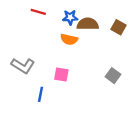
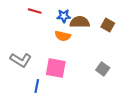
pink square: (61, 74) -> (56, 68), size x1.5

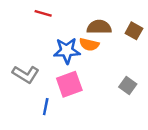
blue star: (64, 16) -> (67, 51), moved, size x1.5
orange semicircle: (63, 36) -> (89, 44), moved
pink square: (56, 68) -> (69, 84), turned -30

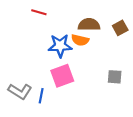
brown square: (134, 31) -> (120, 28), turned 32
gray L-shape: (26, 74) -> (20, 91), moved
gray square: (128, 85) -> (115, 77), turned -32

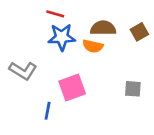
red line: (39, 12) -> (55, 14), moved
blue star: (60, 46) -> (62, 37), moved
gray L-shape: (20, 91) -> (23, 71), moved

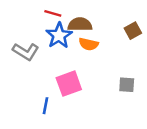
brown semicircle: (103, 28) -> (80, 24), moved
blue star: (62, 37) -> (59, 36), turned -30
gray L-shape: (23, 71) -> (26, 52), moved

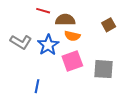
blue star: (59, 36) -> (48, 45), moved
pink square: (69, 84) -> (72, 61), moved
gray square: (127, 85) -> (104, 69), size x1.5

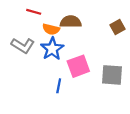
red line: (43, 11) -> (34, 12), moved
orange semicircle: (72, 36) -> (51, 29), moved
blue line: (37, 86) -> (59, 86), moved

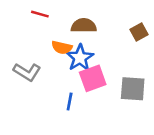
orange semicircle: (51, 29) -> (62, 48), moved
gray L-shape: (23, 46) -> (27, 72), moved
blue star: (52, 49) -> (80, 58), moved

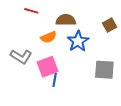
orange semicircle: (62, 48) -> (49, 37), turned -35
blue star: (80, 58) -> (78, 41), moved
pink square: (93, 78) -> (47, 67), moved

